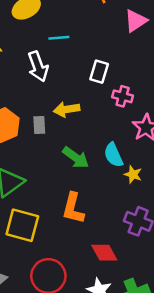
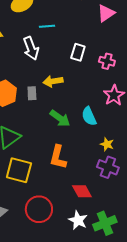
pink cross: (123, 96) -> (107, 61), moved
yellow star: (133, 174) -> (107, 144), moved

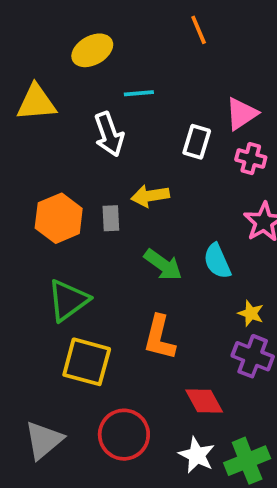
pink triangle: (106, 13) -> (241, 114), moved

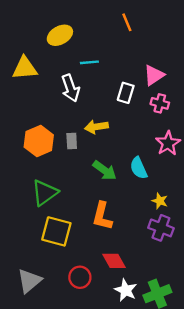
red diamond: (204, 401) -> (114, 261), moved
red circle: (124, 435) -> (80, 277), size x0.7

